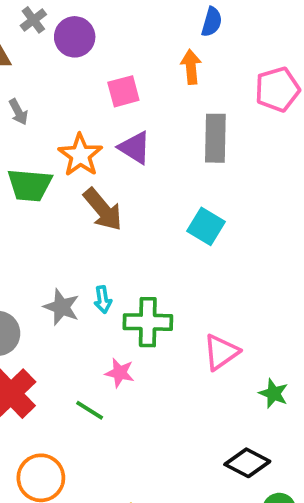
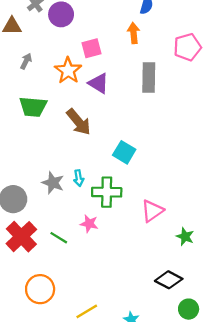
gray arrow: (18, 112) -> (26, 61), turned -126
orange star: (80, 155) -> (68, 71), moved
cyan square: (206, 226) -> (124, 152), moved
green line: (90, 410) -> (59, 238), moved

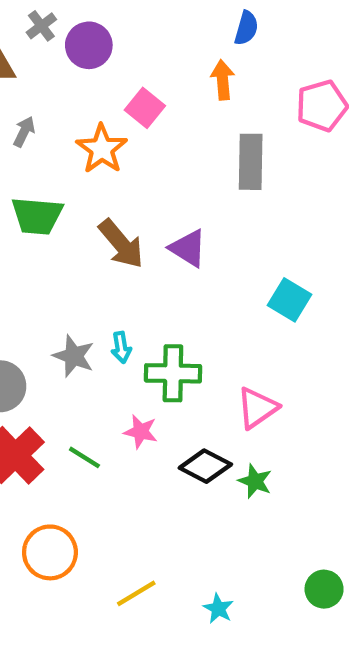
pink square: (91, 48) -> (145, 108), turned -36
purple triangle: (98, 83) -> (188, 248), moved
cyan square: (124, 152) -> (289, 300), moved
green star: (185, 237) -> (255, 481), moved
black diamond: (169, 280) -> (205, 466), moved

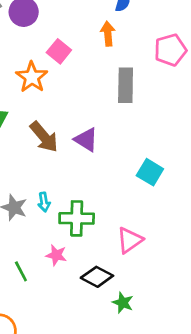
green line: (84, 457) -> (21, 271), turned 30
green star: (255, 481) -> (123, 303), moved

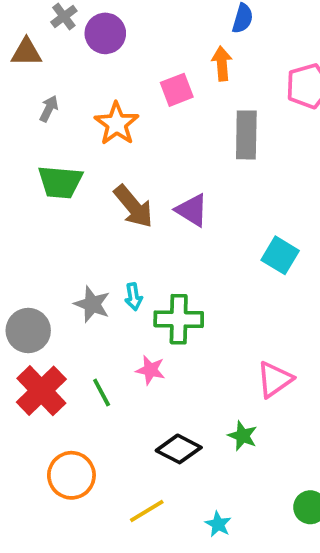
pink square: (59, 51) -> (177, 90), moved, turned 30
pink triangle: (130, 240) -> (275, 379), moved
black diamond: (97, 277) -> (179, 449), moved

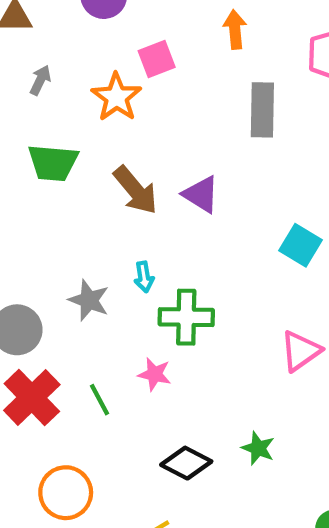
pink square: (177, 90) -> (157, 59), moved
cyan arrow: (134, 297) -> (144, 277), moved
pink triangle: (275, 379) -> (300, 351), moved

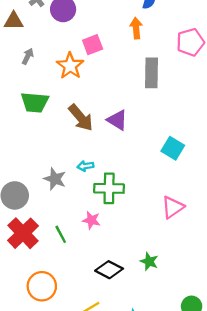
cyan arrow: (144, 277) -> (85, 166), turned 91

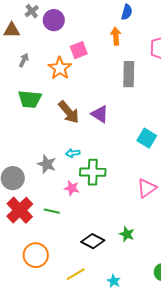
pink star: (91, 220) -> (72, 188), moved
green line: (61, 234) -> (52, 211), turned -49

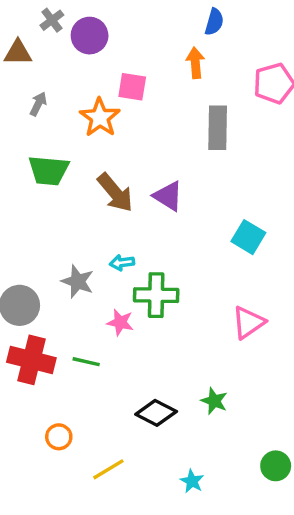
pink square: (79, 50) -> (132, 87), turned 30
red cross: (20, 210) -> (31, 360), turned -32
orange circle: (36, 255) -> (59, 437), size x0.6
yellow line: (76, 274) -> (108, 469), moved

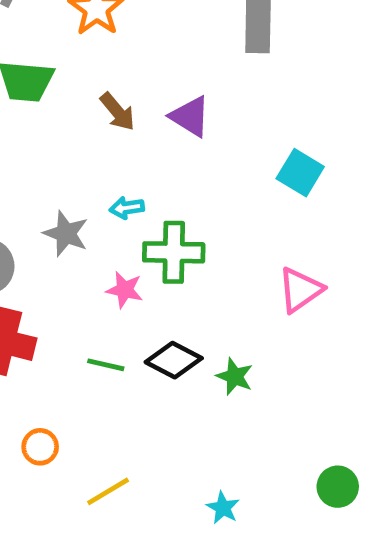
brown arrow: (115, 193) -> (117, 112), size x0.7
green line: (86, 362) -> (106, 365), moved
green star: (214, 401) -> (235, 377), moved
black diamond: (156, 413) -> (174, 360), moved

